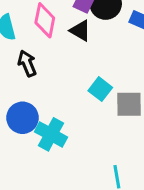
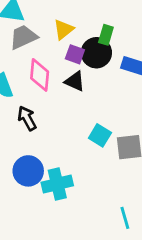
cyan cross: (51, 134) -> (57, 184), turned -36

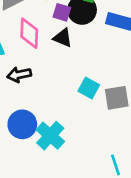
black arrow: (27, 118) -> (19, 75), turned -70
cyan cross: (57, 184) -> (50, 136), turned -32

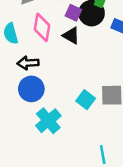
cyan square: (89, 88) -> (86, 100), moved
blue circle: (22, 124) -> (31, 89), moved

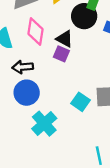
purple square: (73, 13) -> (61, 54), moved

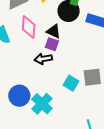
black arrow: (23, 67) -> (43, 59), moved
blue circle: (27, 93) -> (19, 96), moved

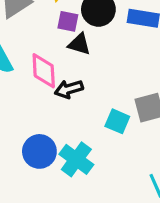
pink diamond: (29, 27) -> (44, 71), moved
purple square: (52, 44) -> (68, 21), moved

